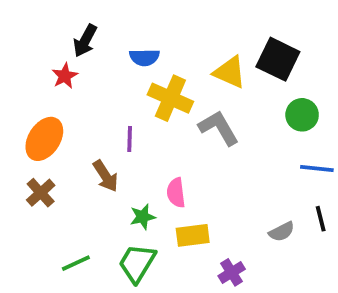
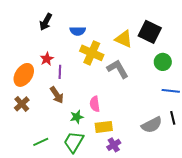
red star: (65, 76) -> (47, 59), moved
purple line: (130, 139) -> (60, 72), moved
gray semicircle: (282, 232) -> (152, 125), size x1.5
purple cross: (232, 272) -> (114, 145), moved

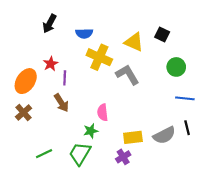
black square: (150, 32) -> (162, 34), size x0.6
green star: (77, 117) -> (91, 131), moved
yellow rectangle: (104, 127) -> (133, 137), moved

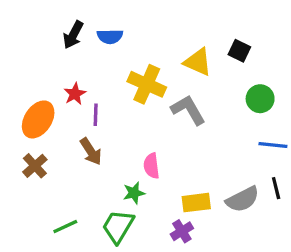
blue semicircle: (84, 33) -> (110, 36), moved

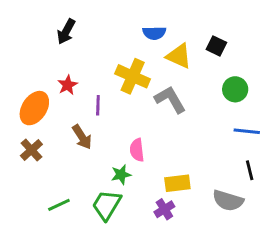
blue semicircle: (110, 36) -> (154, 33), moved
purple line: (96, 115) -> (98, 105), moved
gray semicircle: (243, 199) -> (228, 201), moved, turned 44

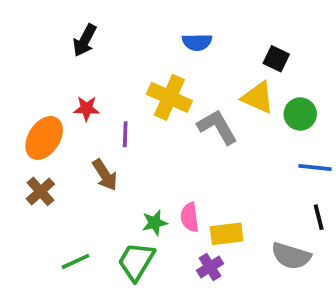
yellow triangle: (179, 56) -> (258, 97), moved
red star: (68, 85) -> (86, 108), turned 30
pink semicircle: (137, 150) -> (190, 217), moved

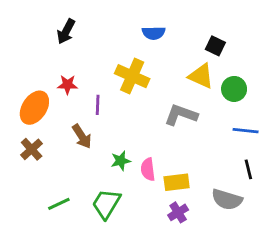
gray L-shape: (217, 127) -> (181, 115), moved, turned -40
green star: (155, 223) -> (121, 161), moved
purple cross: (210, 267) -> (178, 212), moved

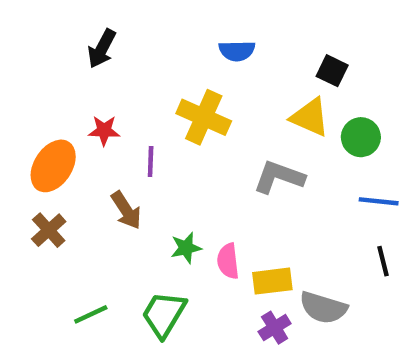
gray semicircle: (227, 200) -> (323, 308), moved

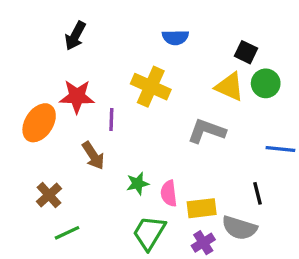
red star: (104, 131) -> (77, 97), size x1.5
green circle: (361, 137) -> (266, 83), moved
brown cross: (49, 230) -> (49, 195), moved
black line: (383, 261) -> (257, 193), moved
green trapezoid: (164, 314) -> (149, 233), moved

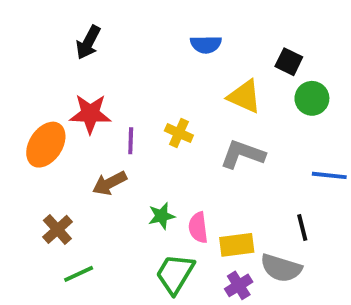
yellow cross: (151, 87) -> (179, 133), moved, size x0.6
yellow triangle: (230, 87) -> (244, 96), moved
brown arrow: (93, 156) -> (109, 183), turned 96

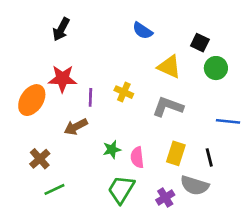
blue semicircle: (206, 44) -> (143, 31), turned 35
yellow rectangle: (237, 245) -> (176, 153), moved, turned -65

